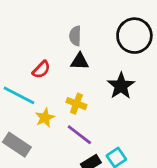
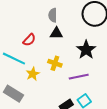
purple line: (79, 135) -> (79, 77), moved, turned -48

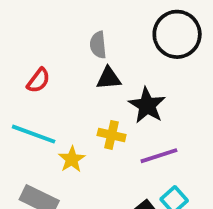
red semicircle: (29, 40) -> (38, 80), moved
black star: (86, 50) -> (147, 105), moved

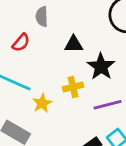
gray semicircle: (98, 45) -> (42, 17), moved
yellow cross: (112, 135) -> (73, 87), turned -30

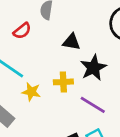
yellow star: (42, 103) -> (31, 92), turned 30
purple line: (108, 105) -> (93, 105), turned 35

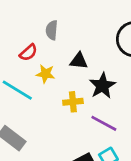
yellow star: (31, 92) -> (45, 74), moved

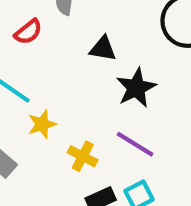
yellow star: (45, 74) -> (42, 124), moved, turned -30
yellow cross: (73, 102) -> (83, 156), moved, turned 30

